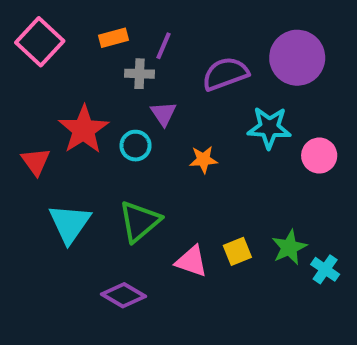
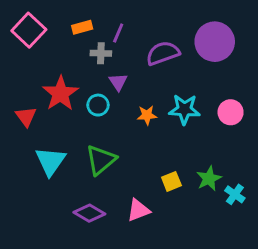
cyan star: (269, 128) -> (184, 109), moved
pink triangle: (191, 261) -> (138, 210), moved, turned -40

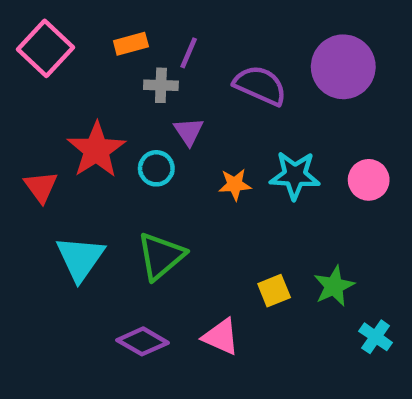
purple semicircle: (163, 53) -> (260, 85), turned 44
cyan cross: (235, 194) -> (376, 337), moved
pink triangle: (138, 210) -> (221, 337), turned 45

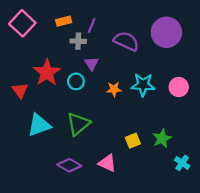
cyan triangle: (80, 258) -> (39, 125), turned 35

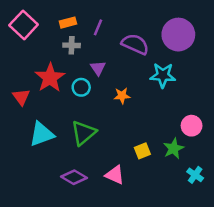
gray cross: (78, 41) -> (72, 45), moved
cyan star: (143, 85) -> (163, 75), moved
pink circle: (179, 87) -> (192, 126), moved

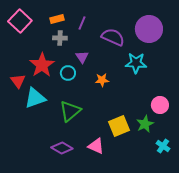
cyan triangle: (42, 134) -> (35, 98), moved
yellow square: (142, 151) -> (119, 126), size x1.5

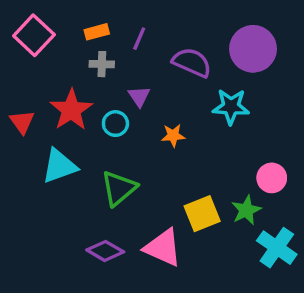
red triangle: (18, 81) -> (22, 122), moved
pink triangle: (96, 146) -> (163, 248), size x1.4
cyan cross: (163, 146) -> (277, 248), size x1.6

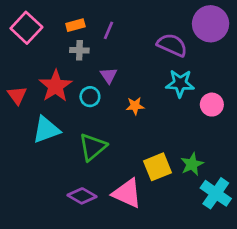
purple circle: (253, 49) -> (211, 24), moved
purple semicircle: (192, 62) -> (172, 45), moved
pink circle: (272, 178) -> (212, 105), moved

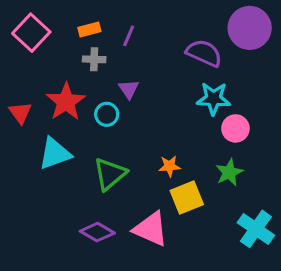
pink circle: (212, 105) -> (235, 128), moved
orange star: (135, 106) -> (170, 166), moved
green star: (192, 164) -> (229, 172), moved

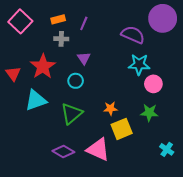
cyan circle: (107, 114) -> (76, 81), moved
green star: (229, 172) -> (149, 113), turned 30
cyan cross: (256, 229) -> (167, 149), size x0.6

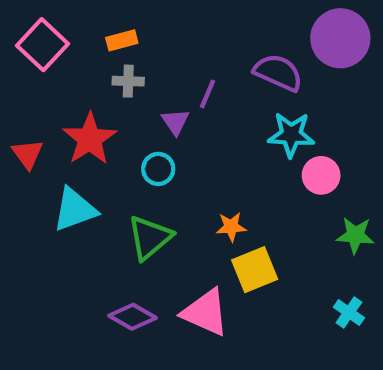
purple line: (84, 23) -> (208, 94), moved
green star: (149, 113) -> (355, 235), moved

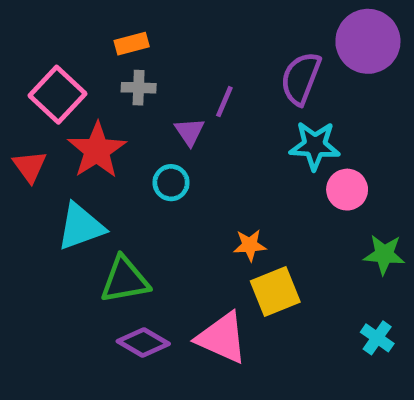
pink square: (43, 45) -> (58, 95), moved
purple semicircle: (278, 73) -> (301, 78), turned -93
green triangle: (150, 237) -> (125, 280), moved, turned 30

